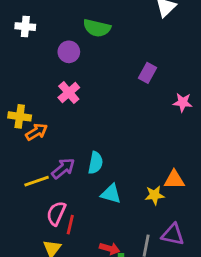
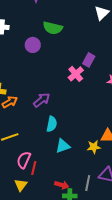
pink cross: (69, 93) -> (76, 74), moved
purple arrow: (63, 168) -> (42, 100), moved
cyan triangle: (111, 194) -> (63, 146), turned -35

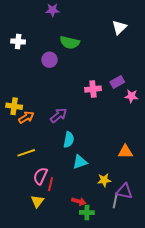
purple rectangle: (89, 60) -> (117, 82), moved, turned 32
pink cross: (76, 74) -> (93, 89), turned 35
yellow star: (94, 147) -> (104, 180), moved
gray line: (88, 183) -> (115, 200), moved

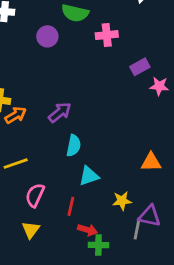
pink cross: (93, 89) -> (107, 35), moved
red line: (50, 184) -> (71, 206), moved

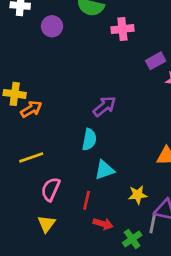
purple circle: (47, 36) -> (52, 26), moved
purple arrow: (60, 112) -> (104, 106), moved
green cross: (98, 245) -> (132, 239), moved, turned -36

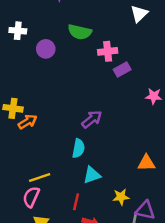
purple rectangle: (156, 61) -> (122, 70), moved
yellow line: (31, 157) -> (40, 177), moved
pink semicircle: (51, 189) -> (31, 197), moved

